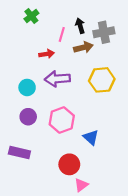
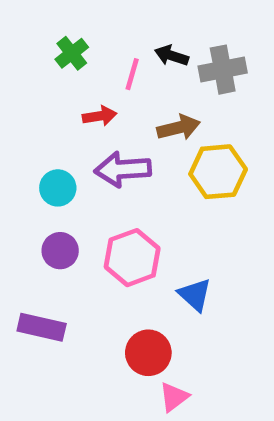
green cross: (31, 16) -> (72, 53), moved
black arrow: (80, 26) -> (172, 56), turned -56
brown arrow: (83, 47) -> (179, 128), moved

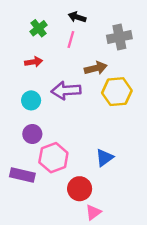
black arrow: (172, 56) -> (77, 17), moved
red arrow: (100, 116) -> (34, 62), moved
pink hexagon: (132, 258) -> (53, 158), moved
blue triangle: (195, 295) -> (104, 158), turned 42

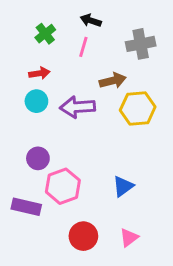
cyan circle: (31, 100) -> (36, 101), moved
red circle: (80, 189) -> (83, 236), moved
pink triangle: (93, 212) -> (129, 238), moved

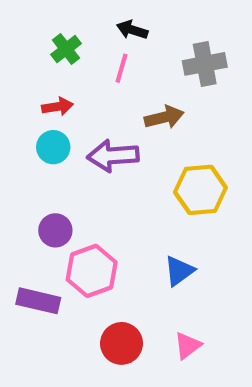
yellow hexagon: (138, 108) -> (200, 190), moved

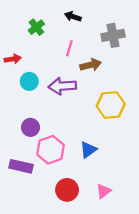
pink line: (121, 68) -> (69, 48), moved
red arrow: (57, 107) -> (13, 59), moved
blue triangle: (179, 271) -> (88, 150), moved

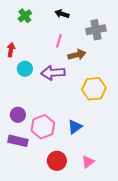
green cross: (36, 27) -> (25, 16), moved
red arrow: (13, 59) -> (11, 50), turned -72
purple circle: (30, 127) -> (18, 115), moved

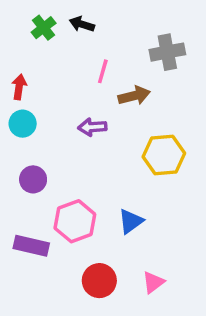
black arrow: (62, 14) -> (82, 24), moved
cyan circle: (25, 69) -> (23, 124), moved
purple arrow: (53, 73) -> (92, 127), size x0.7
purple circle: (18, 115) -> (33, 179), moved

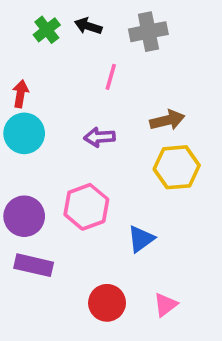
gray cross: (167, 52) -> (148, 32), moved
brown arrow: (134, 96) -> (167, 120), moved
cyan circle: (23, 124) -> (24, 133), size x1.4
purple circle: (33, 179) -> (24, 216), moved, size x1.4
pink hexagon: (75, 221) -> (86, 207), moved

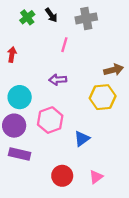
black arrow: (88, 26) -> (51, 15), turned -144
brown arrow: (167, 120) -> (114, 70), moved
cyan circle: (24, 133) -> (20, 97), moved

